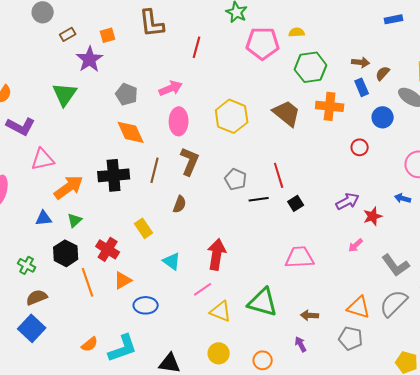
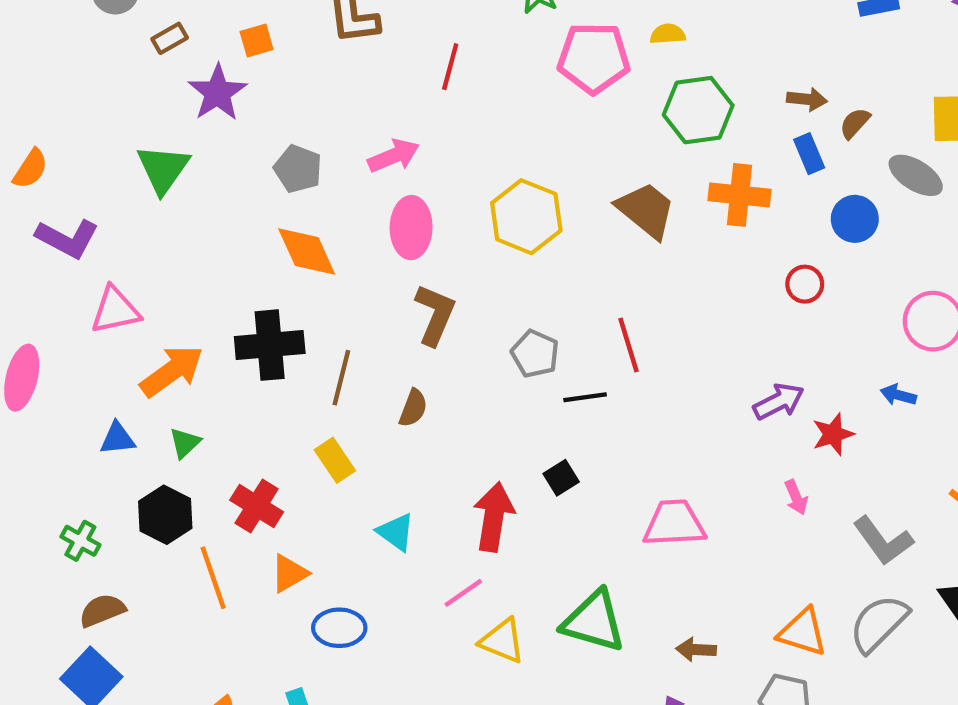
brown line: (155, 170) -> (341, 378), moved
black square: (296, 203) -> (561, 478), moved
pink arrow: (356, 245) -> (796, 497), turned -70

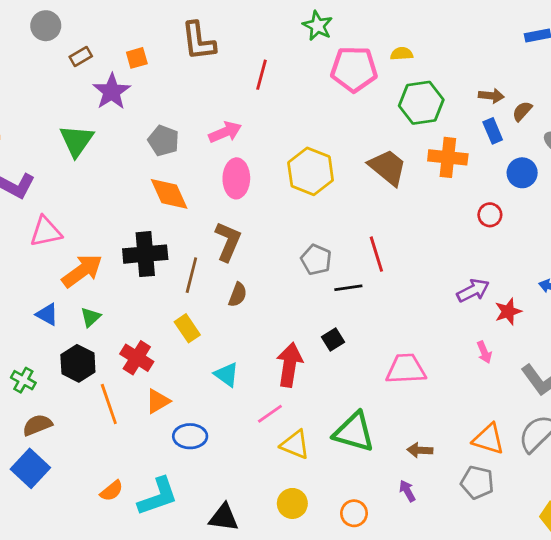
brown L-shape: (435, 315) -> (228, 241), moved
blue triangle: (117, 439) -> (47, 314), turned 35

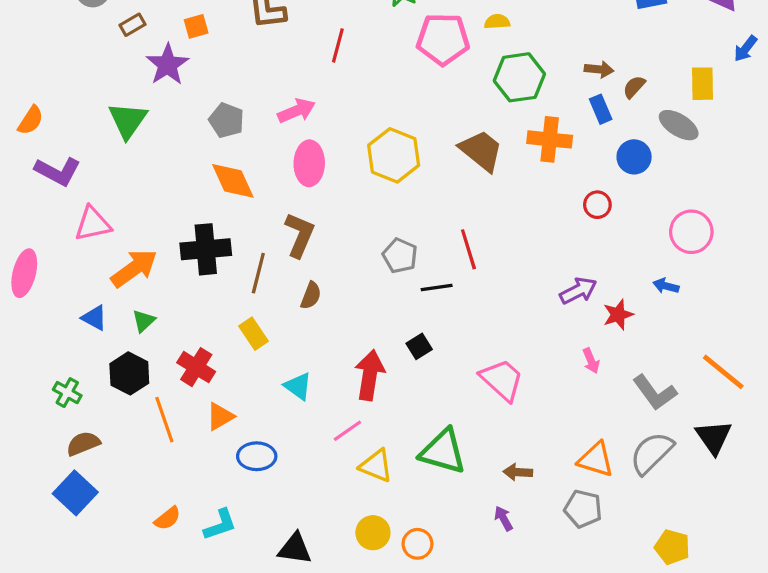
pink trapezoid: (406, 369) -> (502, 380), turned 45
cyan L-shape: (158, 496) -> (220, 525), size x0.7
orange circle: (354, 513) -> (417, 544), moved

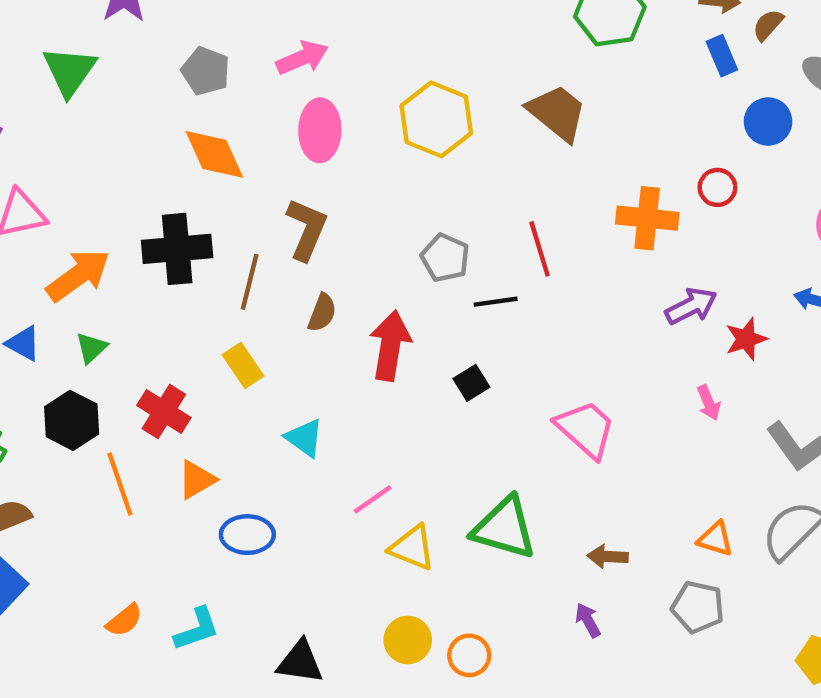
orange cross: (550, 139) -> (647, 218), moved
red arrow: (370, 375) -> (390, 346), moved
orange triangle: (596, 459) -> (715, 539), size x0.7

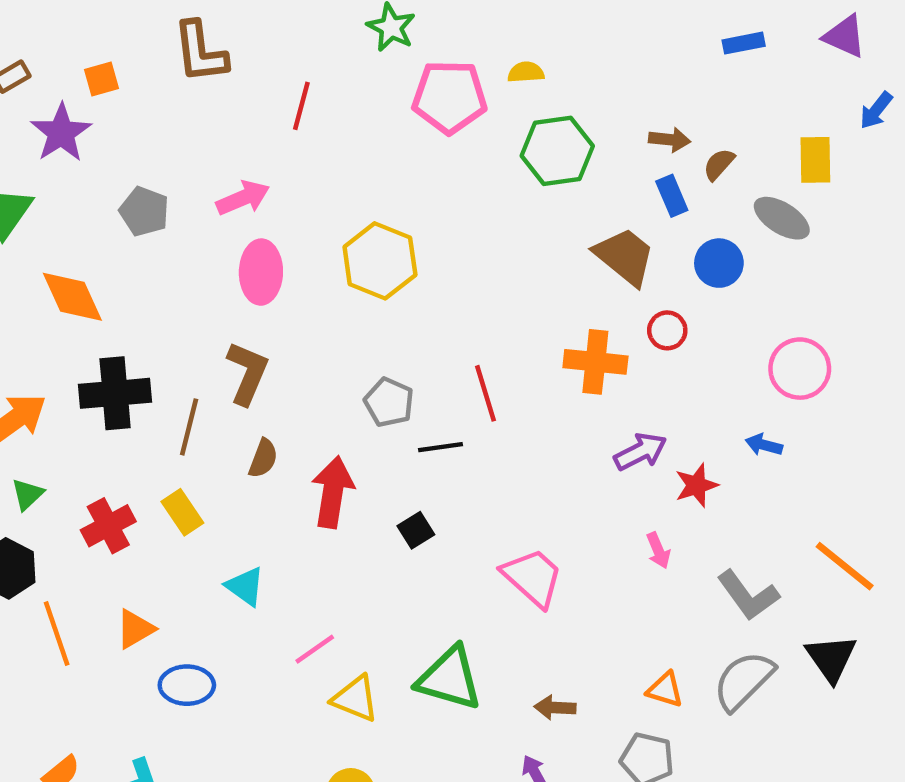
brown trapezoid: (557, 113) -> (625, 256), moved
orange diamond: (214, 154) -> (72, 297), moved
red cross: (164, 412) -> (108, 526), moved, turned 30

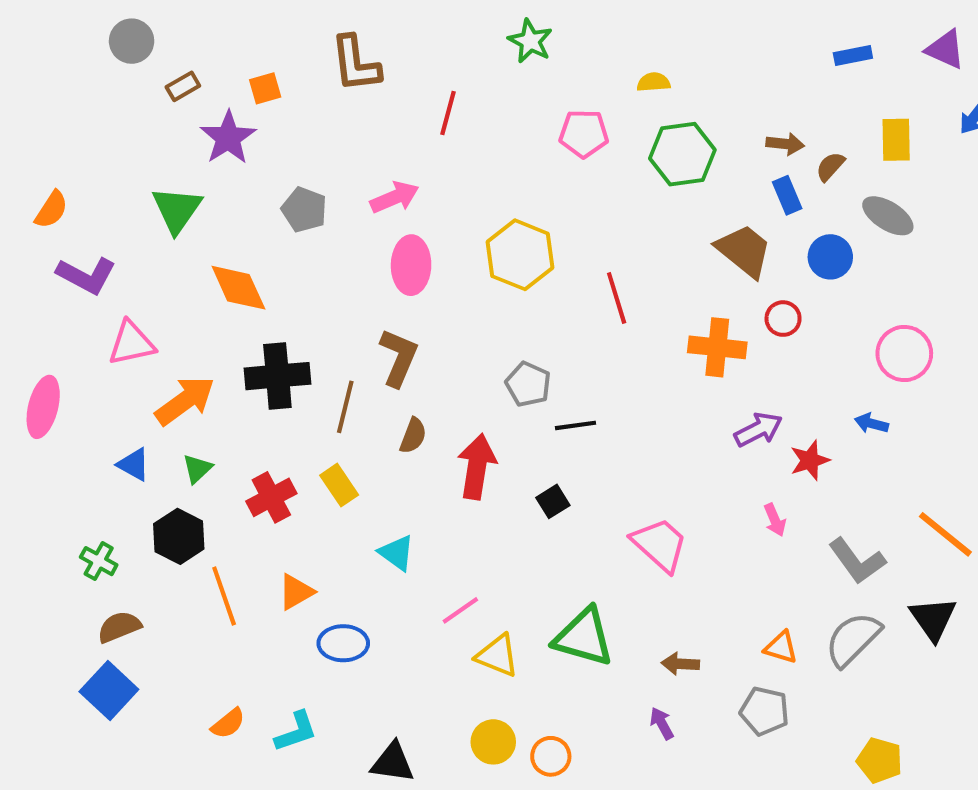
pink pentagon: (450, 97) -> (584, 134), moved, size x0.7
yellow rectangle: (815, 160) -> (896, 140), moved
red line: (485, 393) -> (617, 298), moved

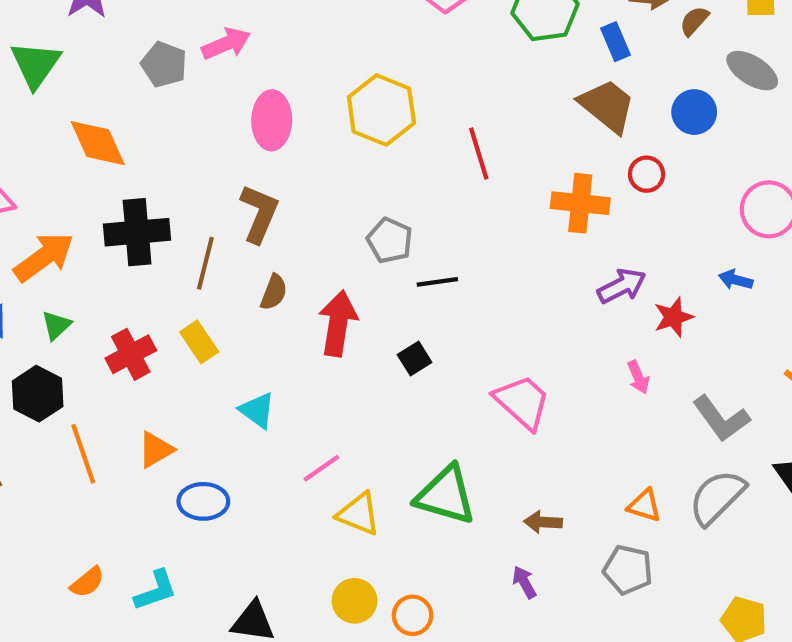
blue rectangle: (787, 195) -> (615, 42), moved
pink arrow: (395, 197) -> (226, 44), moved

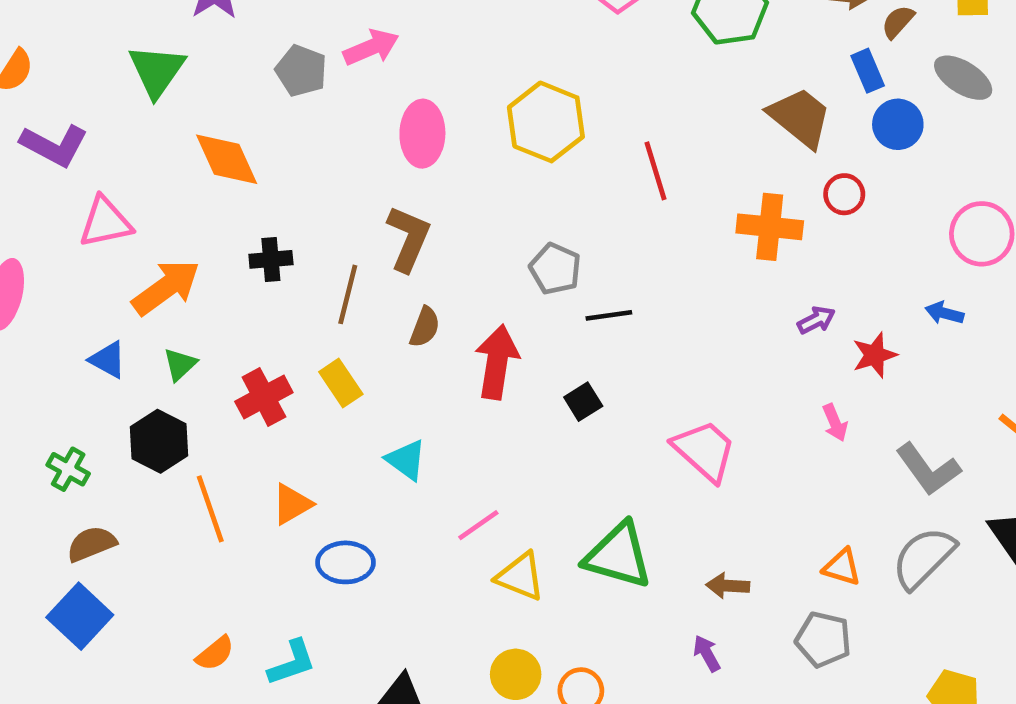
blue rectangle: (615, 42) -> (868, 71), moved
black cross: (137, 232) -> (271, 259), size x0.6
purple arrow: (622, 286) -> (816, 320), size x0.7

